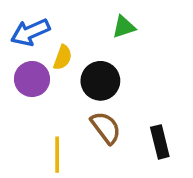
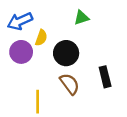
black rectangle: (160, 142) -> (105, 77), moved

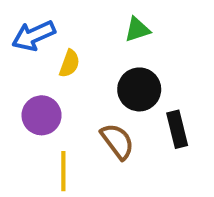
purple circle: (21, 52) -> (42, 115), moved
black circle: (66, 53) -> (139, 89), moved

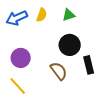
yellow semicircle: (69, 64) -> (42, 15), moved
yellow line: (63, 171) -> (18, 86), moved, turned -42

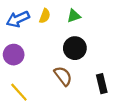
purple circle: (21, 58) -> (14, 55), moved
black rectangle: (89, 65) -> (102, 84), moved

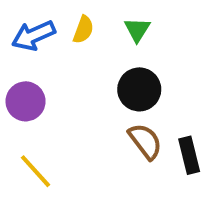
green triangle: (74, 16) -> (137, 30), turned -40
brown semicircle: (63, 76) -> (145, 141), moved

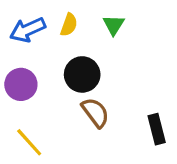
black circle: (139, 89) -> (82, 74), moved
brown semicircle: (145, 141) -> (95, 113), moved

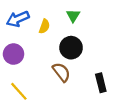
yellow semicircle: (69, 25) -> (44, 26), moved
black circle: (82, 74) -> (71, 48), moved

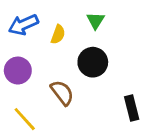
brown semicircle: (61, 72) -> (62, 93), moved

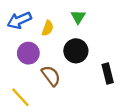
purple circle: (18, 71) -> (28, 53), moved
black rectangle: (132, 108) -> (108, 74), moved

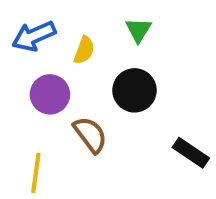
black rectangle: (108, 74) -> (191, 153), moved, turned -42
yellow line: (20, 97) -> (36, 173), turned 50

